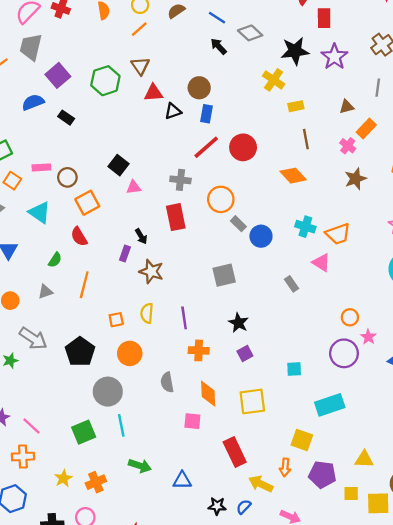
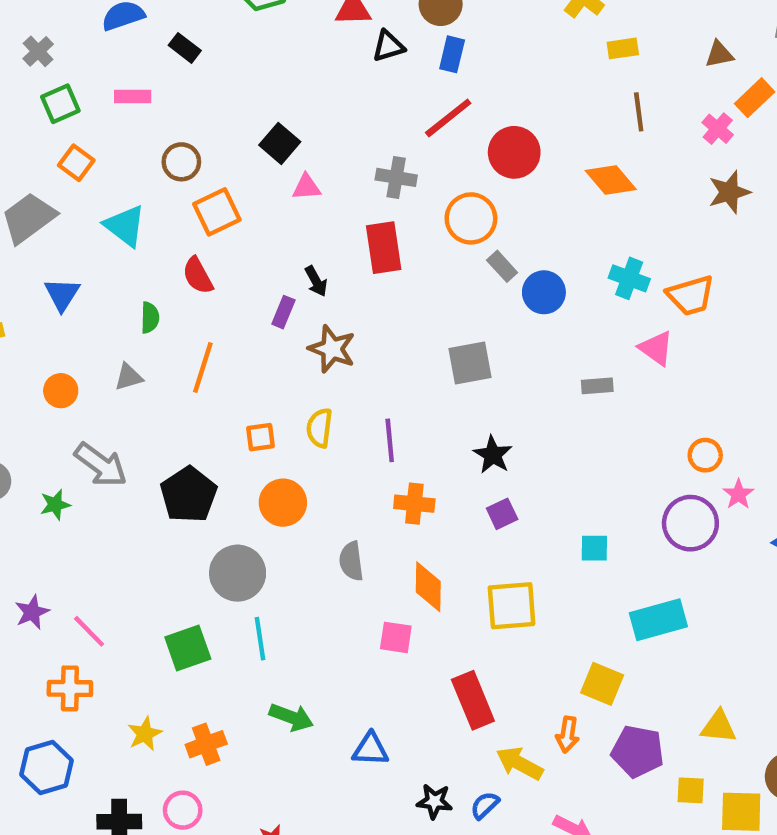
red circle: (243, 147) -> (514, 152), moved
pink rectangle: (41, 167) -> (133, 97), moved
green semicircle: (55, 260) -> (150, 318), turned -35
gray rectangle: (291, 284) -> (597, 386), turned -63

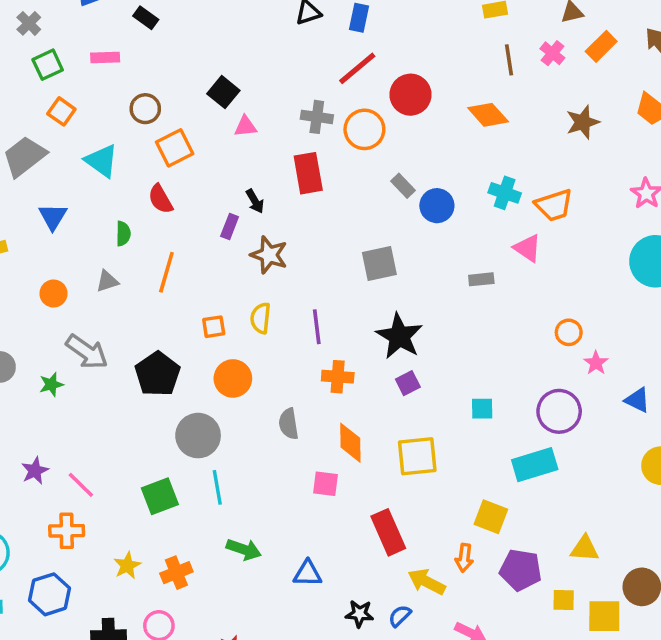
pink cross: (718, 129) -> (552, 53), moved
orange circle: (471, 218) -> (364, 129), moved
black star: (493, 455) -> (399, 336), size x1.5
purple circle: (690, 523) -> (559, 411), moved

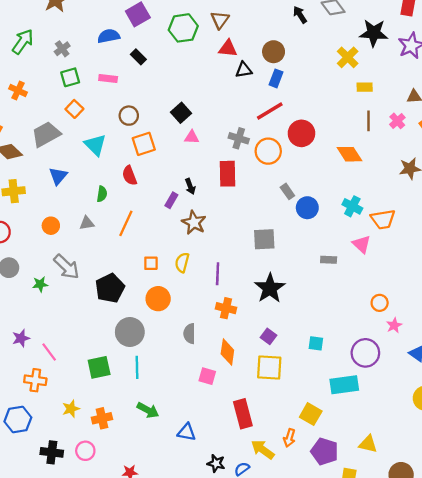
purple square: (408, 383) -> (268, 336), moved, turned -35

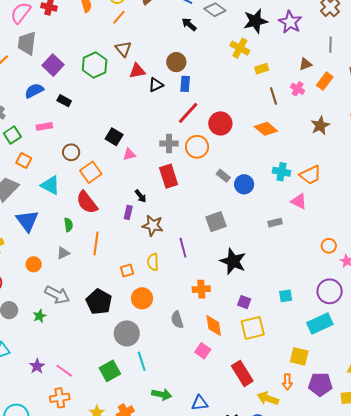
blue triangle: (58, 176) -> (27, 221), size x1.4
red semicircle: (129, 176) -> (87, 202), size x1.4
purple line: (218, 274) -> (183, 248), moved
pink square: (207, 376) -> (203, 351), turned 35

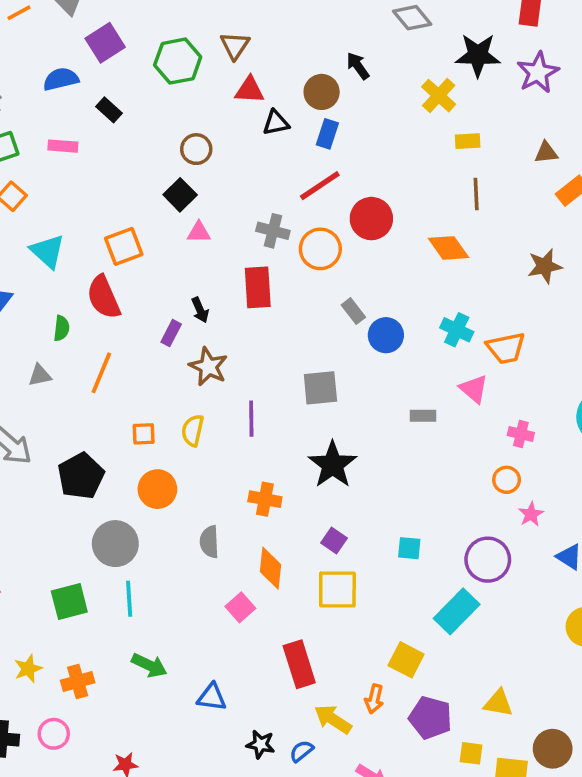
black arrow: (189, 24) -> (358, 66), moved
pink cross: (298, 89) -> (521, 434), moved, turned -32
brown circle: (71, 152) -> (196, 149), moved
cyan rectangle: (320, 323) -> (457, 611), turned -35

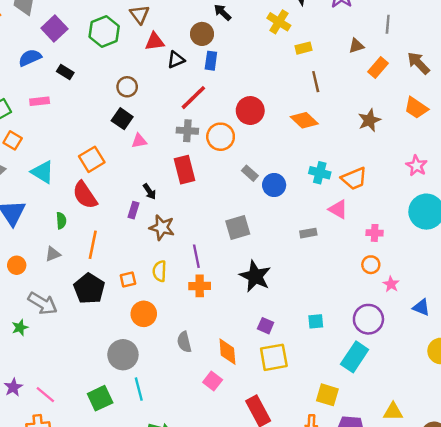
red line: (320, 186) -> (193, 98), moved
black pentagon: (81, 476) -> (89, 289), moved
orange cross: (265, 499) -> (200, 286), moved

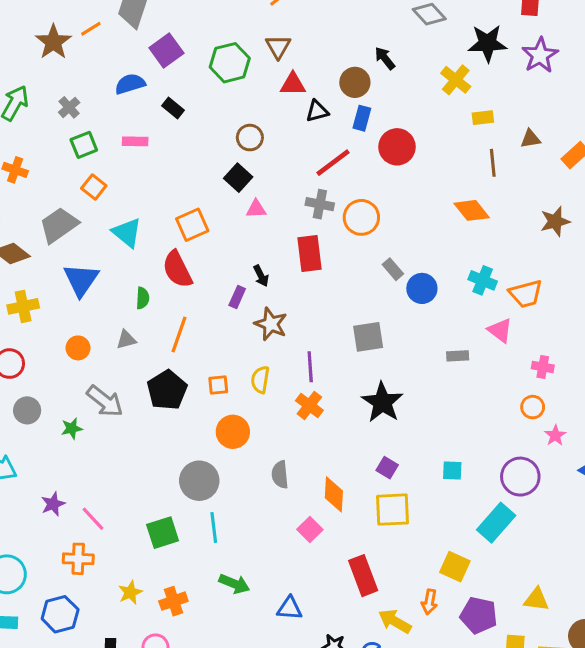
brown triangle: (356, 46) -> (530, 139), moved
red circle: (250, 111) -> (397, 147), moved
orange cross: (200, 286) -> (309, 405), turned 30

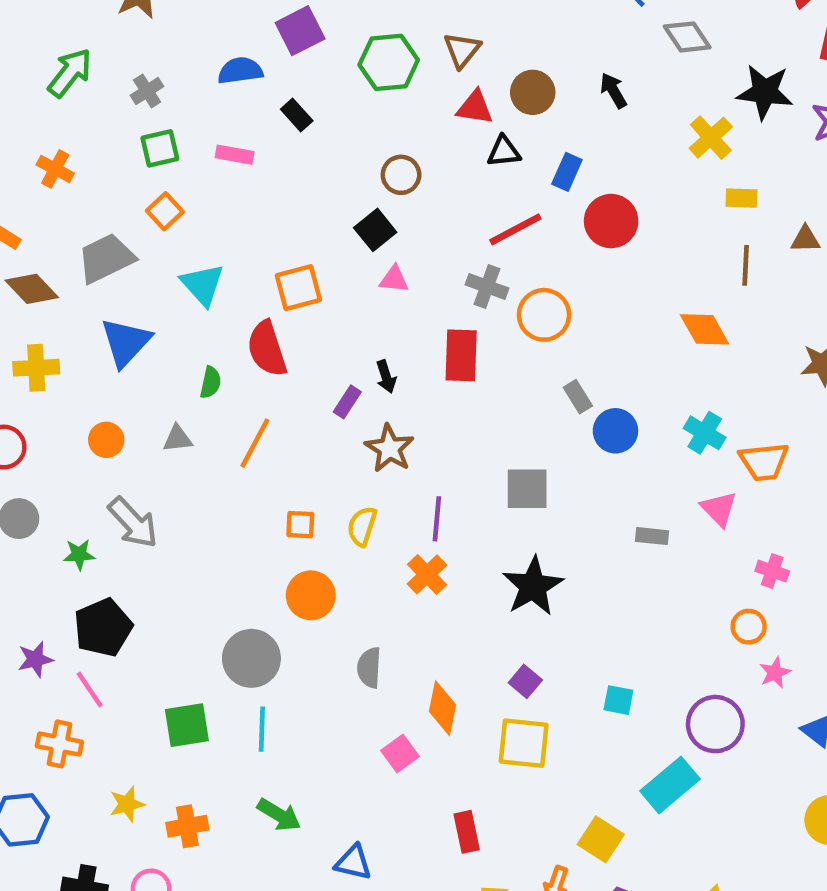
brown circle: (355, 82) -> (533, 92), moved
black pentagon: (167, 390) -> (103, 628), moved
red rectangle: (363, 576) -> (467, 832), size x0.7

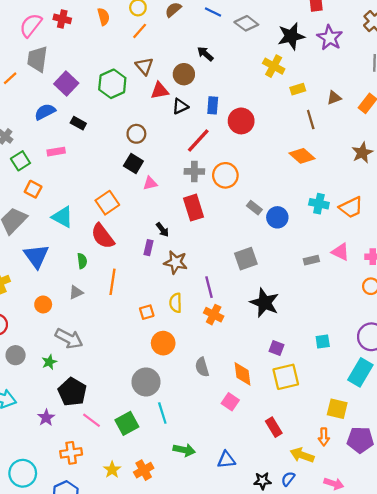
black arrow: (613, 91) -> (205, 54), moved
pink triangle: (719, 509) -> (340, 252), moved
pink line: (90, 690) -> (92, 420), moved

